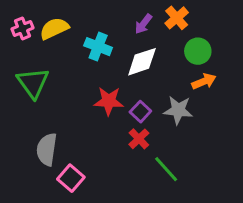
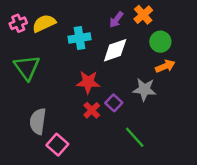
cyan cross: (98, 47) -> (80, 38), turned -30
purple square: (140, 112) -> (114, 103), moved
red cross: (139, 139) -> (92, 110), moved

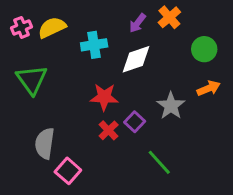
green circle: (160, 42) -> (204, 49), moved
orange arrow: (165, 66) -> (209, 88), moved
gray star: (144, 89) -> (171, 106), turned 30

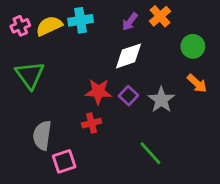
cyan cross: (94, 45) -> (81, 20), moved
orange arrow: (209, 88) -> (197, 83), turned 65
purple square: (135, 122) -> (128, 96), moved
red cross: (109, 130) -> (92, 123), moved, turned 30
pink square: (68, 171) -> (64, 161), turned 30

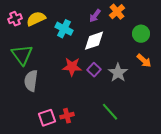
cyan cross: (81, 20) -> (64, 29), moved, turned 36
red cross: (92, 123) -> (67, 116), moved
gray semicircle: (42, 135) -> (31, 81), moved

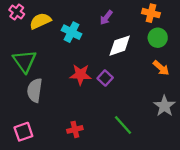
orange cross: (117, 12) -> (151, 13), moved, turned -35
pink cross: (15, 19) -> (17, 12), moved, turned -32
white diamond: (94, 41) -> (120, 46), moved
gray star: (118, 73) -> (164, 106), moved
pink square: (47, 118) -> (23, 132), moved

